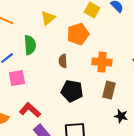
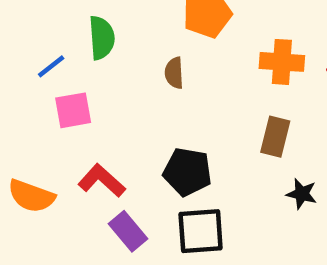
orange cross: (102, 62) -> (282, 62), moved
black pentagon: (72, 91) -> (187, 172), moved

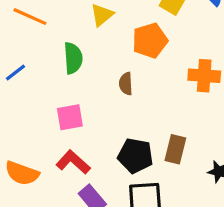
blue line: (51, 66) -> (16, 73), moved
pink square: (73, 110) -> (70, 117), moved
brown rectangle: (275, 137) -> (175, 149), moved

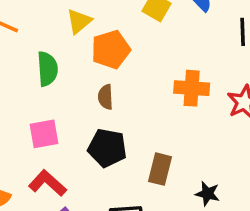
orange pentagon: (150, 41) -> (111, 49), moved
black pentagon: (135, 156) -> (107, 148), moved

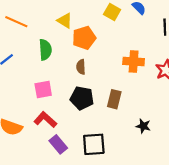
yellow triangle: (79, 21) -> (65, 21), turned -49
brown rectangle: (160, 169) -> (114, 99), moved

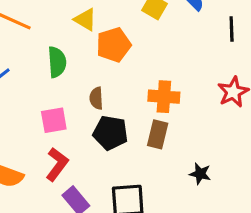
orange cross: (134, 62) -> (164, 97), moved
brown semicircle: (81, 67) -> (96, 98), moved
red L-shape: (45, 120) -> (57, 164), turned 85

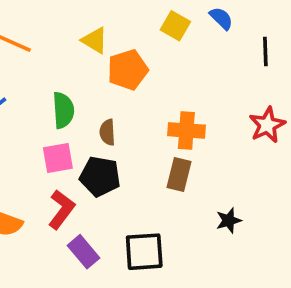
green semicircle: (57, 62) -> (63, 110), moved
black pentagon: (110, 133) -> (100, 176), moved
black star: (200, 174) -> (229, 220), turned -30

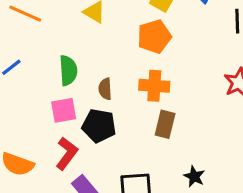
orange pentagon: (128, 70) -> (154, 37), moved
orange cross: (186, 130) -> (154, 86), moved
black star: (229, 220) -> (194, 176), moved, turned -30

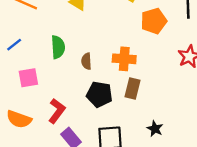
orange pentagon: (154, 37) -> (154, 21), moved
pink square: (64, 110) -> (28, 78), moved
black pentagon: (99, 126) -> (99, 94), moved

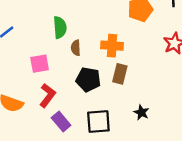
green semicircle: (58, 47) -> (60, 27), moved
pink square: (28, 78) -> (40, 64), moved

